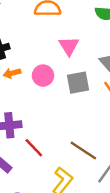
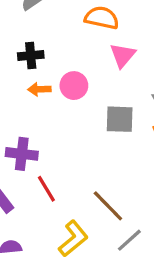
pink triangle: (69, 46) -> (123, 55), moved
pink circle: (43, 76) -> (74, 86), moved

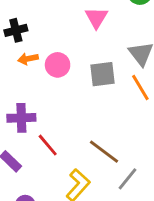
pink circle: (74, 86) -> (58, 65), moved

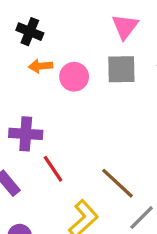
black cross: (16, 30) -> (30, 32), turned 30
gray square: (102, 74) -> (121, 69), moved

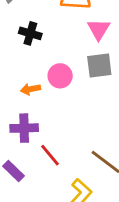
black cross: (30, 32) -> (30, 33), moved
orange arrow: (41, 66) -> (31, 89), moved

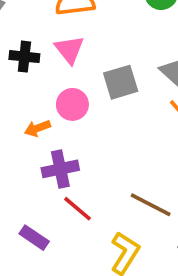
pink triangle: (99, 29) -> (69, 50), moved
purple cross: (24, 128) -> (60, 169), moved

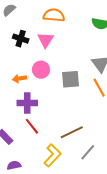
gray square: (121, 82) -> (71, 79), moved
brown line: (151, 205) -> (72, 132), turned -65

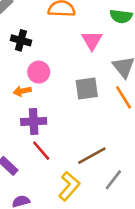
pink triangle: (46, 40) -> (92, 40), moved
pink circle: (41, 70) -> (39, 72), moved

